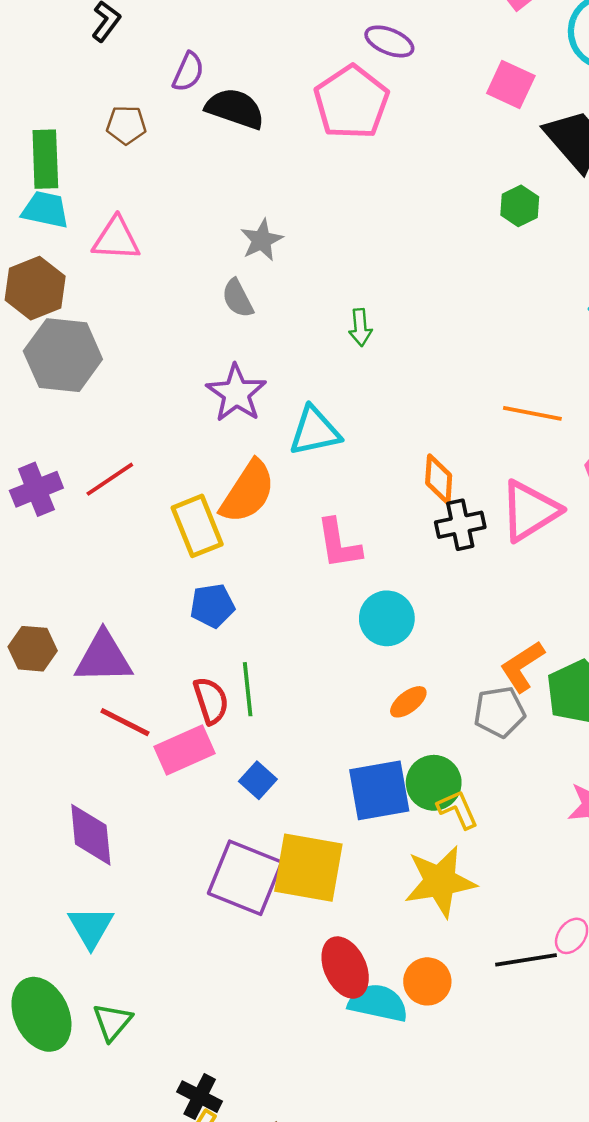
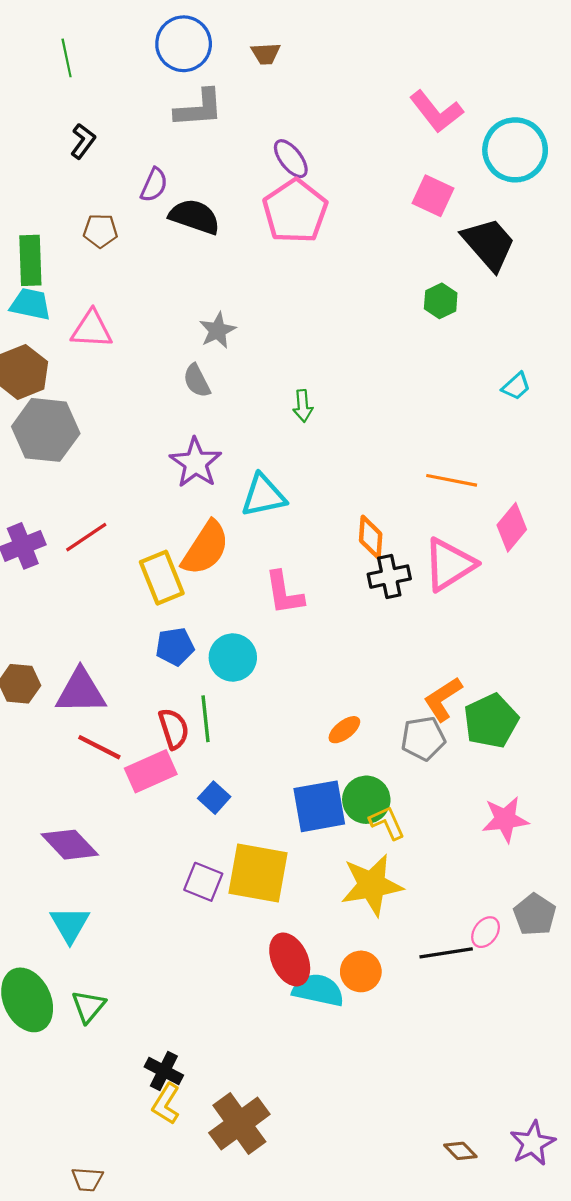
purple ellipse: (389, 41) -> (291, 159), moved, turned 30
cyan circle: (387, 618) -> (233, 657), moved
purple diamond: (91, 835) -> (70, 845), turned -38
purple square: (245, 878) -> (203, 882), size x0.6

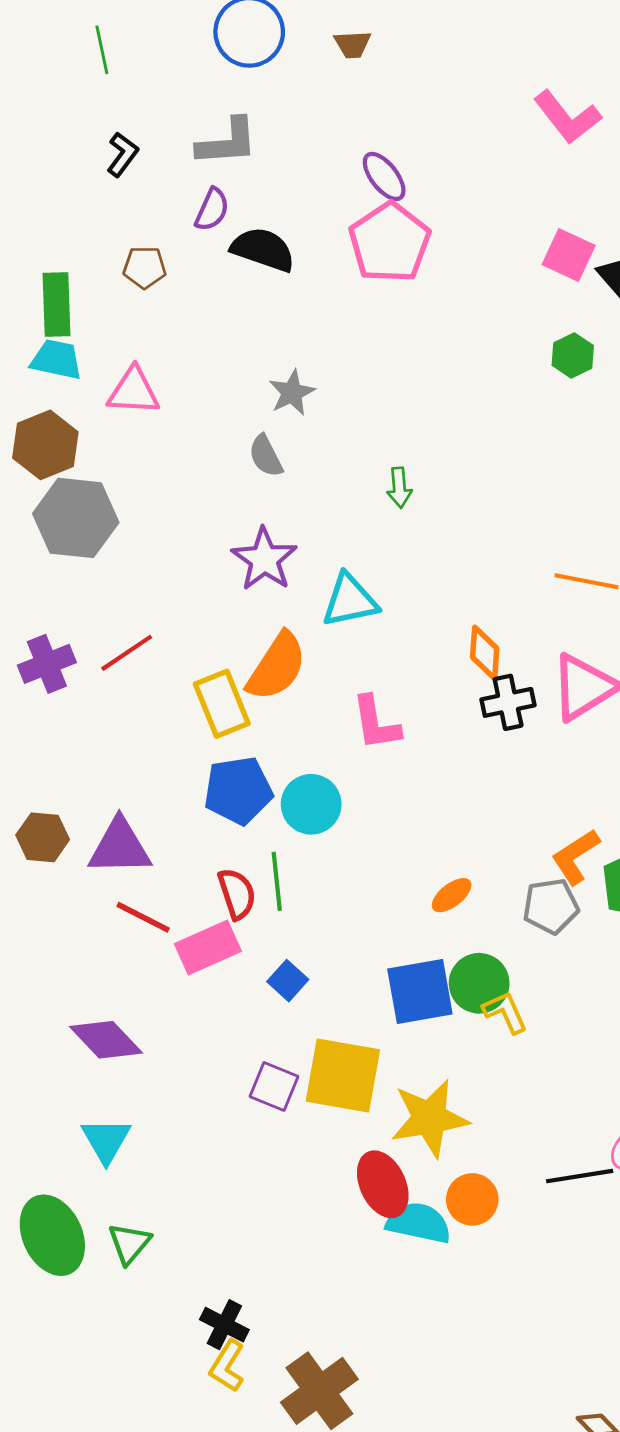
gray L-shape: (199, 108) -> (227, 142), moved
pink square: (433, 196) -> (569, 255), moved
blue pentagon: (175, 647) -> (238, 791), size x1.4
yellow star: (372, 885) -> (430, 1118), moved

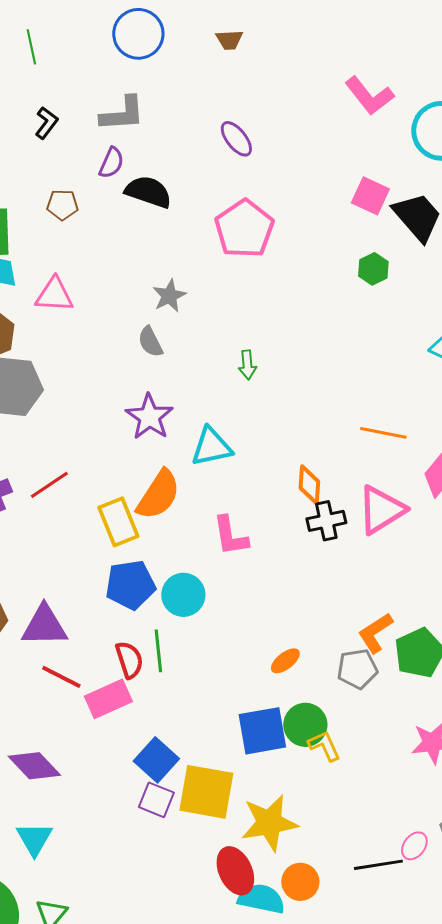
brown trapezoid: (352, 44) -> (229, 40), moved
pink pentagon: (390, 243) -> (244, 229), moved
blue square: (288, 981) -> (156, 760), moved, size x1.5

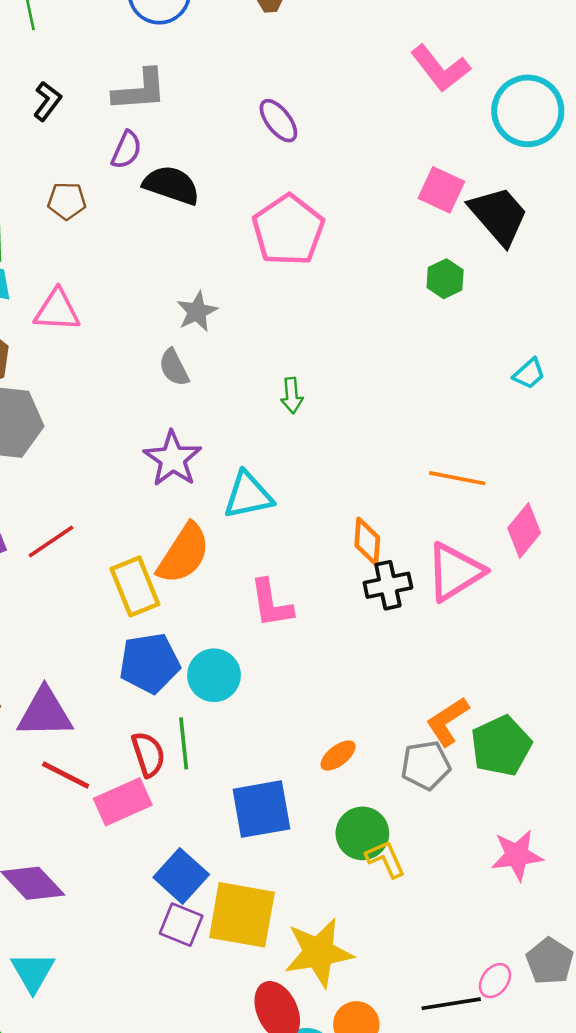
blue square: (262, 731) -> (261, 809), moved

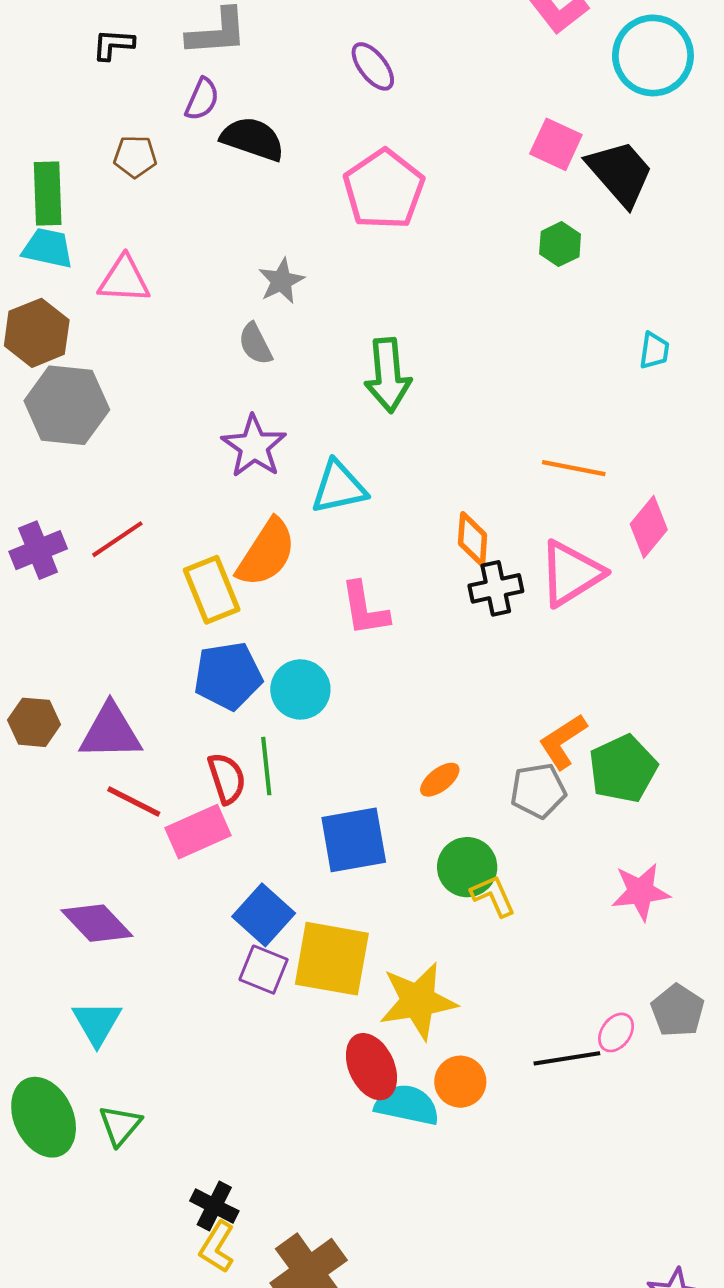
black L-shape: (47, 101) -> (113, 45), turned -123
cyan trapezoid: (529, 374) -> (654, 351), turned -40
green arrow: (292, 396) -> (388, 375), size x1.8

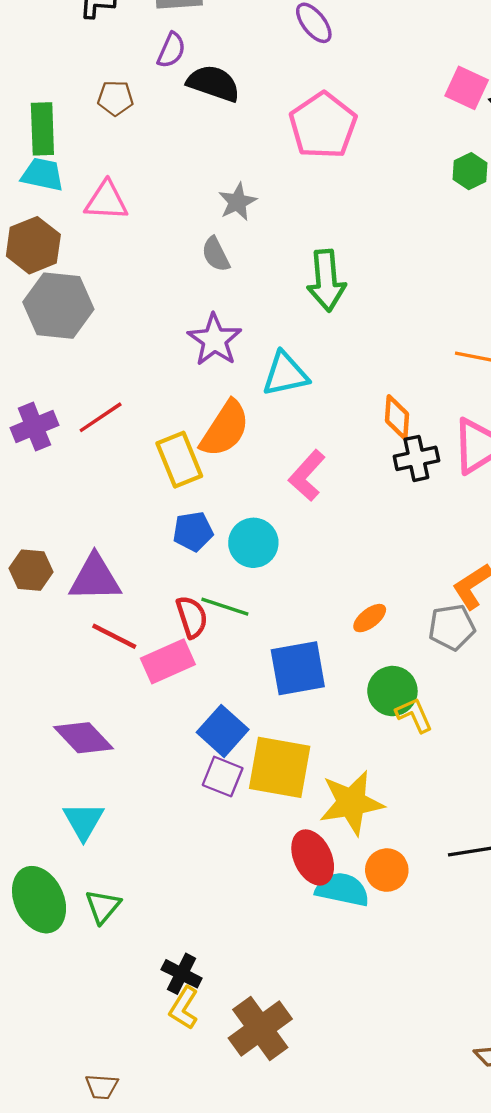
pink L-shape: (365, 609) -> (307, 476), turned 51
blue pentagon: (228, 676) -> (193, 531), size x0.7
green line: (266, 766) -> (225, 607), turned -66

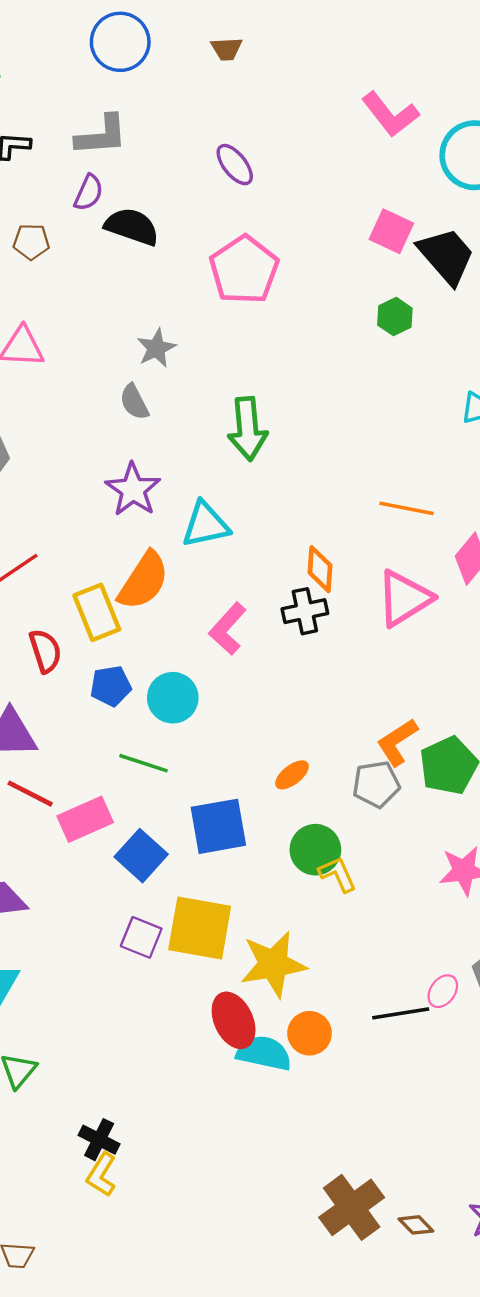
black cross: (416, 458) -> (305, 611), moved
red semicircle: (192, 617) -> (45, 651), moved
blue square: (223, 731) -> (141, 856), moved
brown cross: (260, 1029) -> (352, 1207), moved

